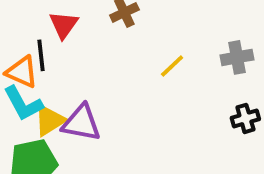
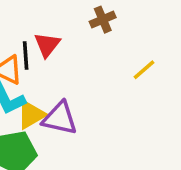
red triangle: (64, 25) -> (47, 45), moved

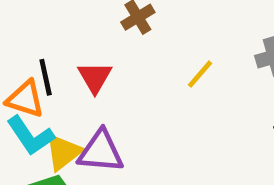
red triangle: (47, 45) -> (95, 77), moved

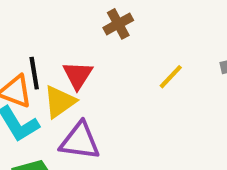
yellow triangle: (63, 152) -> (60, 102), moved

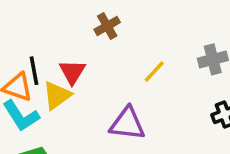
purple triangle: (80, 141) -> (127, 124), moved

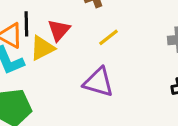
yellow line: (154, 72) -> (109, 37), moved

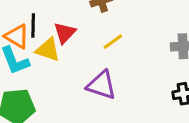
yellow triangle: (42, 48) -> (48, 50), turned 44

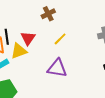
yellow triangle: (48, 50) -> (19, 51), turned -30

